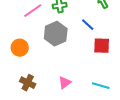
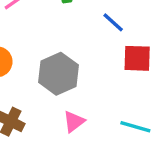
gray hexagon: (56, 34) -> (59, 74), moved

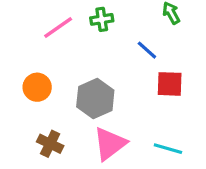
pink triangle: (74, 122) -> (110, 144), size x1.6

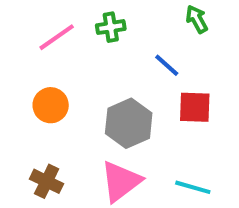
orange circle: (37, 87) -> (51, 105), moved
gray hexagon: (95, 99) -> (129, 123), moved

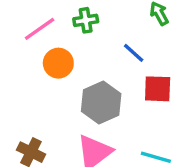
orange circle: (51, 105) -> (58, 63), moved

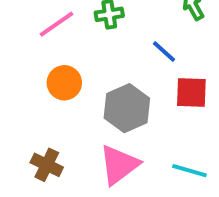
orange circle: (58, 63) -> (64, 83), moved

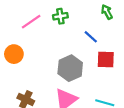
orange circle: (64, 83) -> (14, 54), moved

